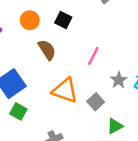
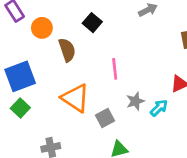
orange circle: (30, 20) -> (42, 28), moved
pink line: (93, 56) -> (115, 69), turned -48

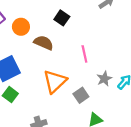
brown semicircle: (67, 50) -> (44, 43), turned -42
orange triangle: (75, 98) -> (55, 81), turned 50

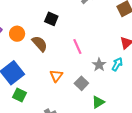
brown semicircle: (44, 43) -> (40, 44), turned 36
orange triangle: (55, 81) -> (56, 76), size x0.6

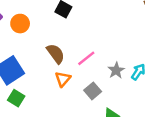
brown semicircle: (40, 44) -> (56, 54), moved
pink line: (77, 47) -> (86, 58), moved, turned 70

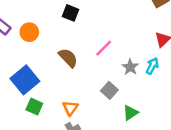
pink line: (86, 58) -> (104, 48), moved
orange triangle: (63, 79) -> (70, 108), moved

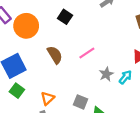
orange circle: (29, 32) -> (26, 26), size x1.5
gray square: (109, 90) -> (81, 102), moved, turned -32

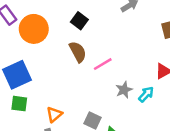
brown semicircle: (55, 55) -> (78, 52), moved
green square: (17, 91) -> (19, 104), turned -32

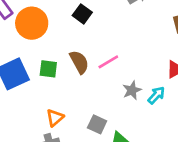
brown semicircle: (78, 52) -> (79, 62), moved
green square: (19, 104) -> (48, 69), moved

